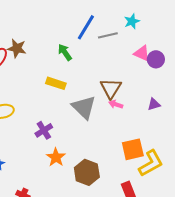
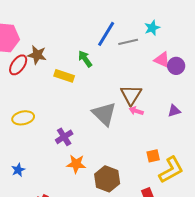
yellow rectangle: (56, 83) -> (64, 76), moved
orange square: (133, 149) -> (153, 156), size x0.6
orange star: (56, 157) -> (76, 164), turned -30

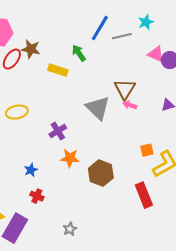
blue star: (18, 170) -> (31, 170), moved

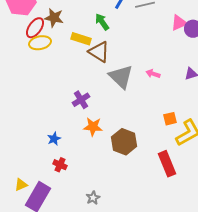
pink triangle: (156, 54) -> (179, 23), turned -48
brown triangle: (125, 89) -> (99, 52), moved, turned -30
yellow ellipse: (17, 112) -> (40, 43), moved

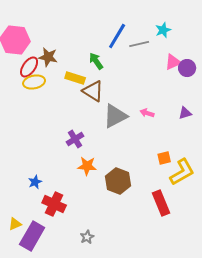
gray triangle: (121, 77) -> (115, 116), turned 48
blue star: (54, 139) -> (35, 182), moved
red cross: (60, 165) -> (54, 204), size x1.6

